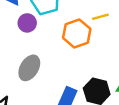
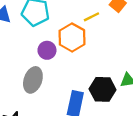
purple circle: (27, 23) -> (47, 50), moved

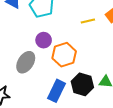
orange hexagon: (72, 37) -> (64, 55), moved

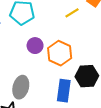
gray ellipse: (26, 62) -> (21, 87), moved

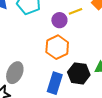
purple circle: (35, 46) -> (59, 20), moved

